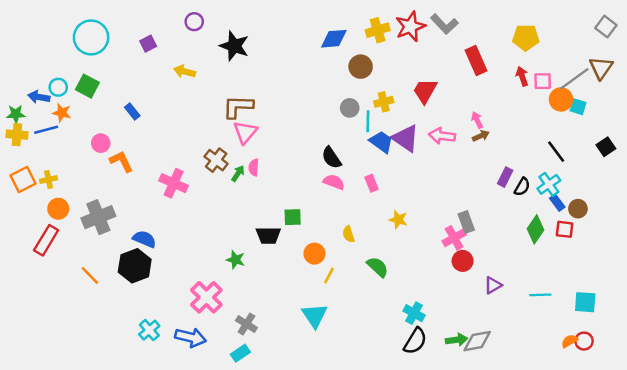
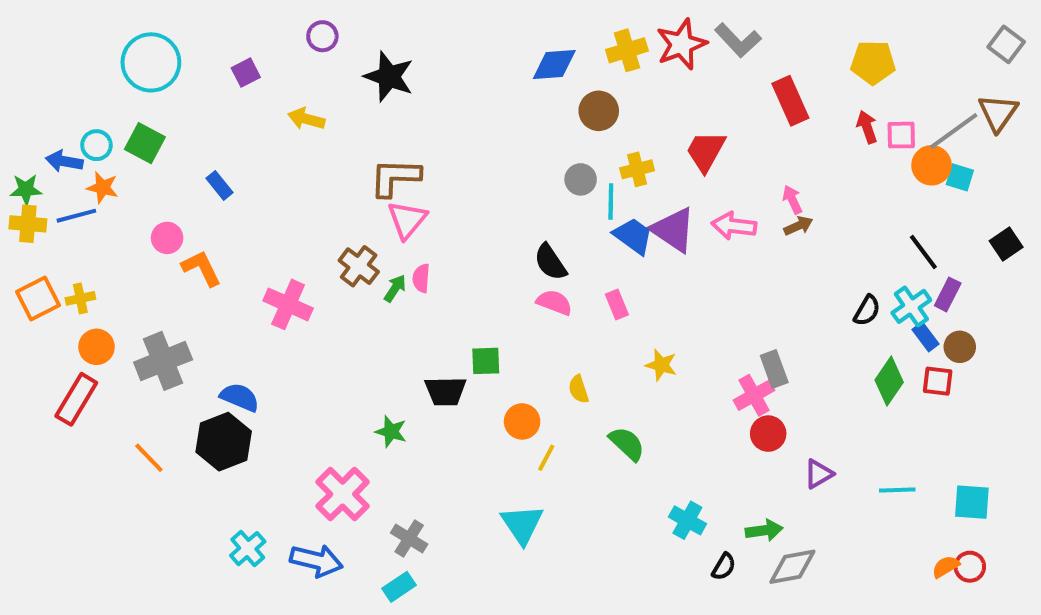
purple rectangle: (505, 177) -> (948, 294), moved
green arrow: (457, 340) -> (764, 530), moved
black semicircle: (415, 341) -> (724, 567), moved, size x0.6

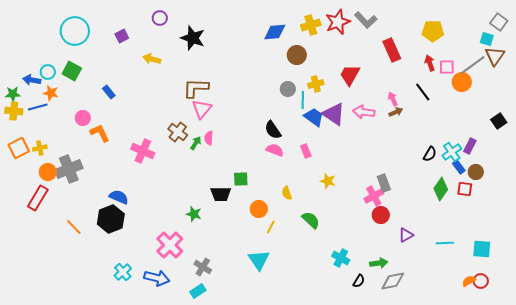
cyan square: (960, 177) -> (487, 39), moved
black line: (923, 252) -> (423, 92), moved
gray cross: (163, 361) -> (69, 169), moved

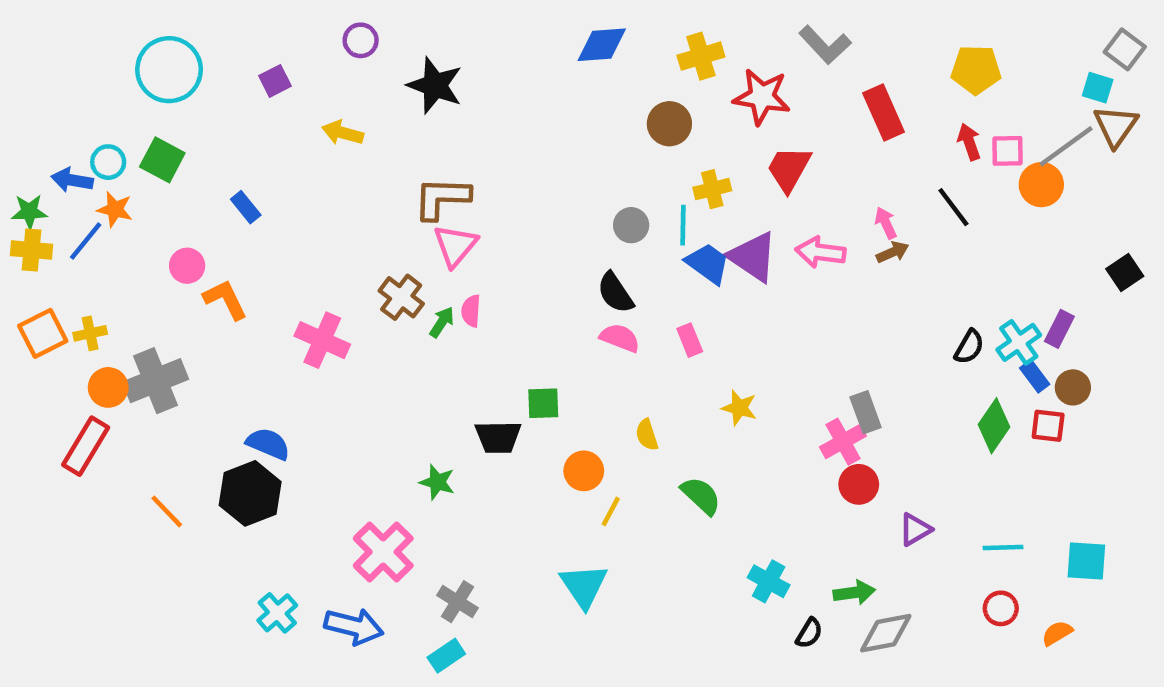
red star: (338, 22) -> (762, 97), moved, turned 30
blue diamond: (275, 32) -> (602, 45), moved
gray circle: (288, 89) -> (631, 225), moved
blue line: (38, 107) -> (86, 241), turned -36
red circle: (481, 281) -> (1001, 608), moved

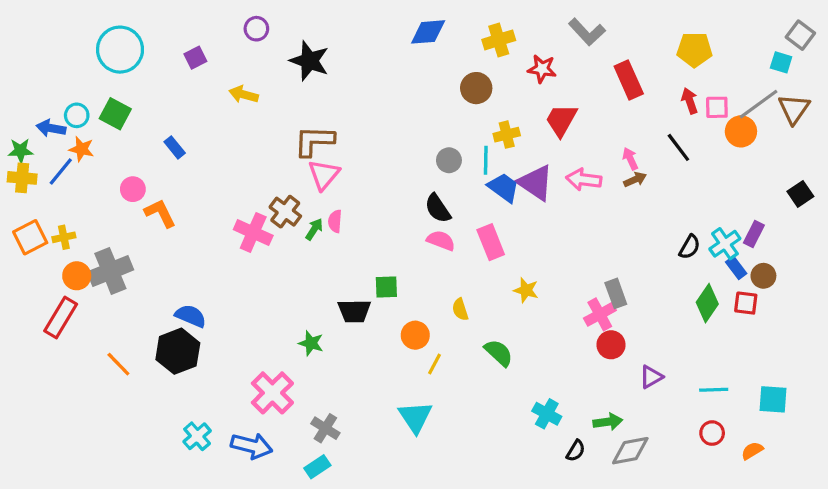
red star: (762, 97) -> (542, 69), size x0.7
brown triangle: (1116, 126) -> (794, 109), moved
pink cross: (322, 340) -> (253, 232), moved
pink rectangle: (690, 340) -> (491, 242), size x1.5

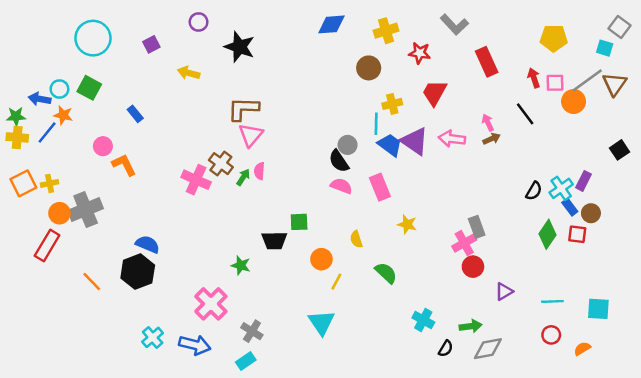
yellow pentagon: (694, 50) -> (554, 38), moved
gray circle: (449, 160) -> (348, 145), moved

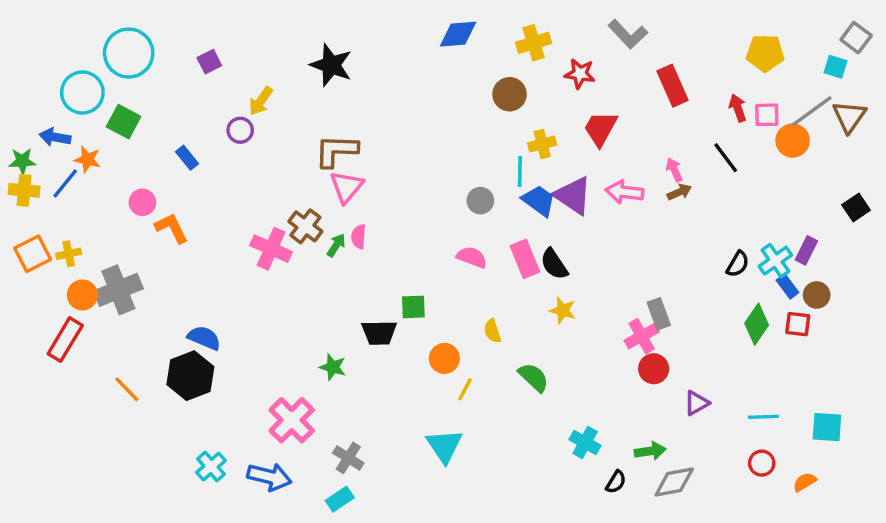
purple circle: (199, 22) -> (240, 130), moved
yellow arrow: (189, 73) -> (261, 101), turned -70
cyan circle: (59, 89) -> (82, 93), moved, size x1.6
black semicircle: (339, 161) -> (554, 264), moved

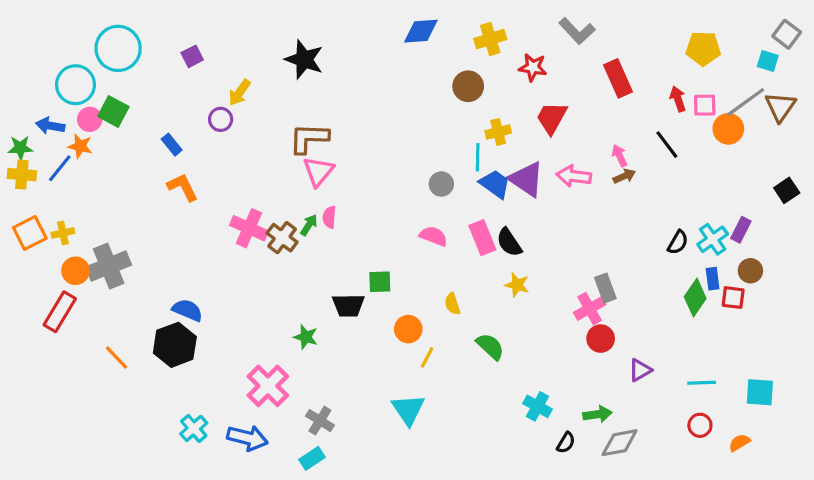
pink circle: (142, 202) -> (90, 119), moved
brown cross: (305, 226) -> (282, 238), moved
orange L-shape: (172, 228) -> (183, 187), moved
blue rectangle: (787, 286) -> (713, 279), moved, turned 30

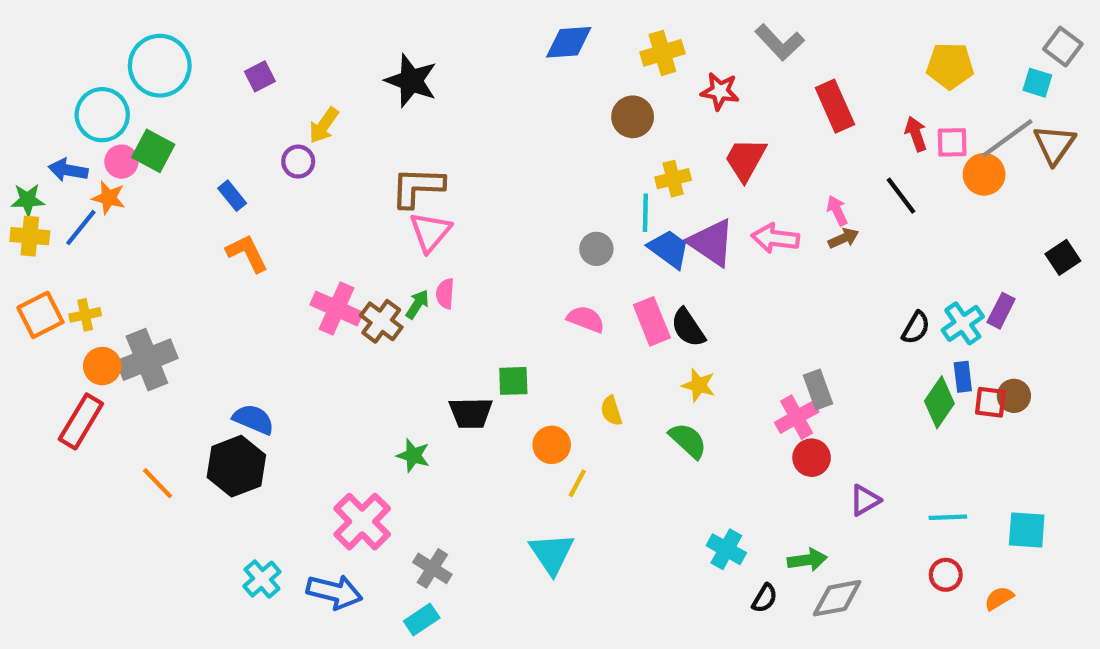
brown circle: (750, 271) -> (1014, 396), moved
green semicircle: (490, 346) -> (688, 441), moved

